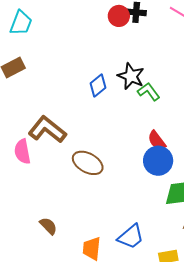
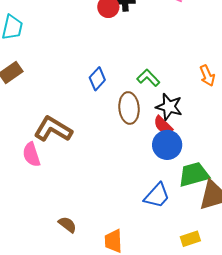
black star: (131, 76) -> (169, 107), moved
brown ellipse: (88, 163) -> (129, 108), moved, turned 64
blue trapezoid: (131, 237) -> (157, 196), moved

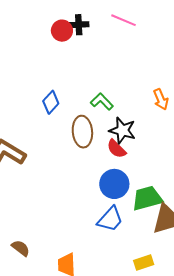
blue circle: (167, 145) -> (114, 184), moved

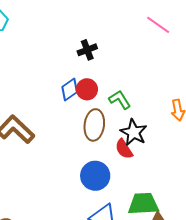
black cross: (79, 25) -> (87, 50), moved, turned -30
red circle: (62, 31) -> (87, 89), moved
blue circle: (114, 184) -> (95, 176), moved

